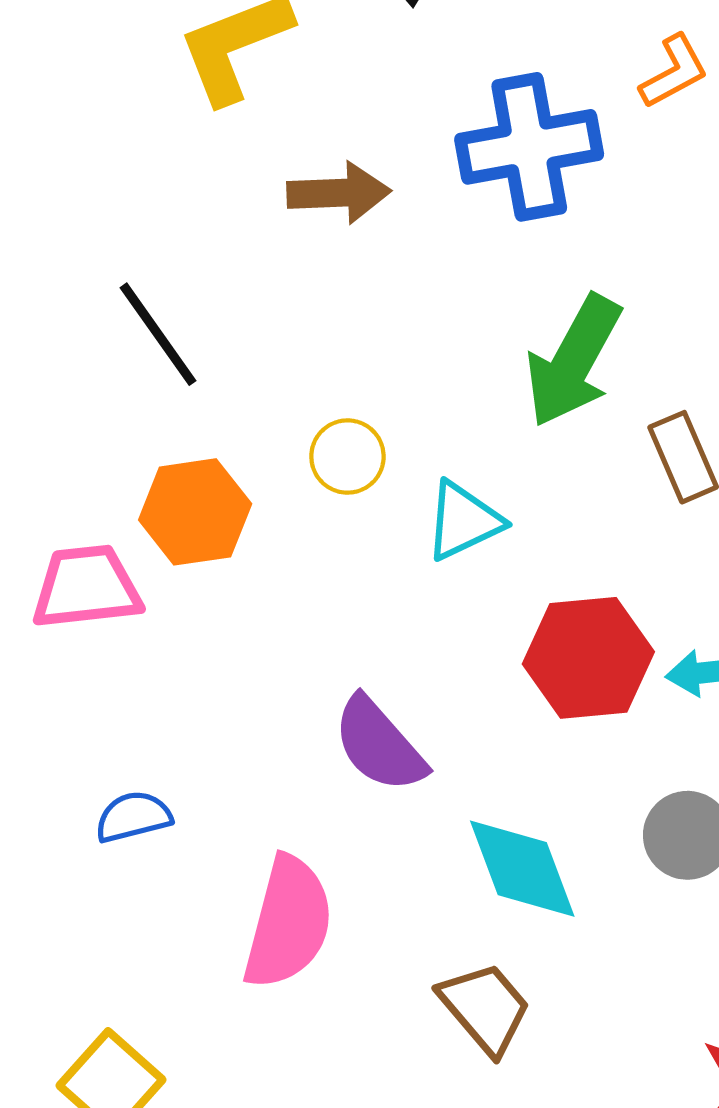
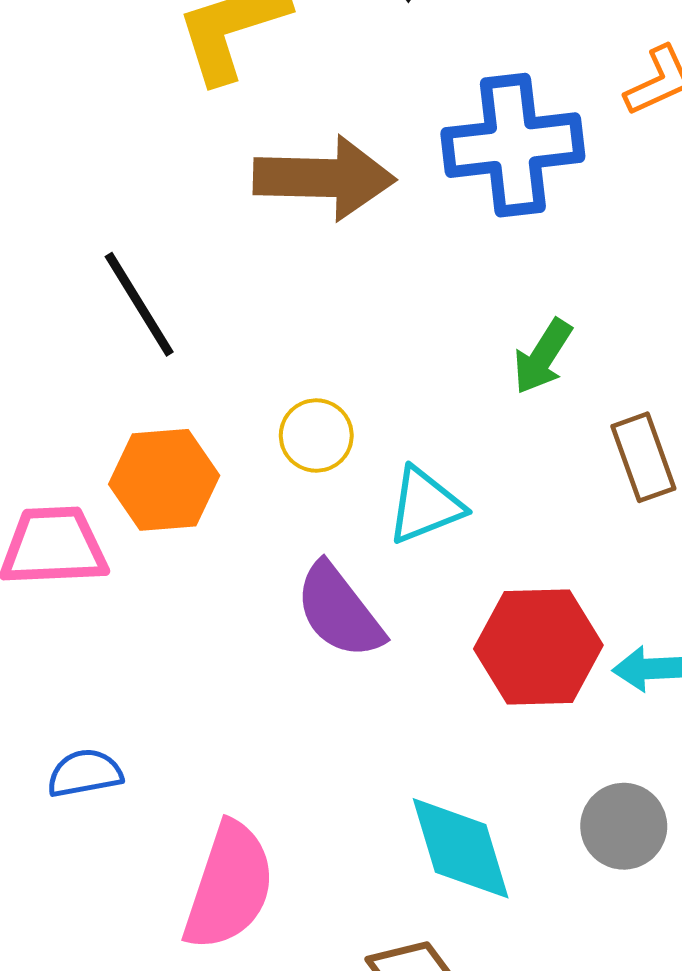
brown arrow: (339, 193) -> (324, 178), size x1.4
green arrow: (573, 361) -> (543, 357), size x0.6
purple semicircle: (379, 745) -> (339, 611), moved

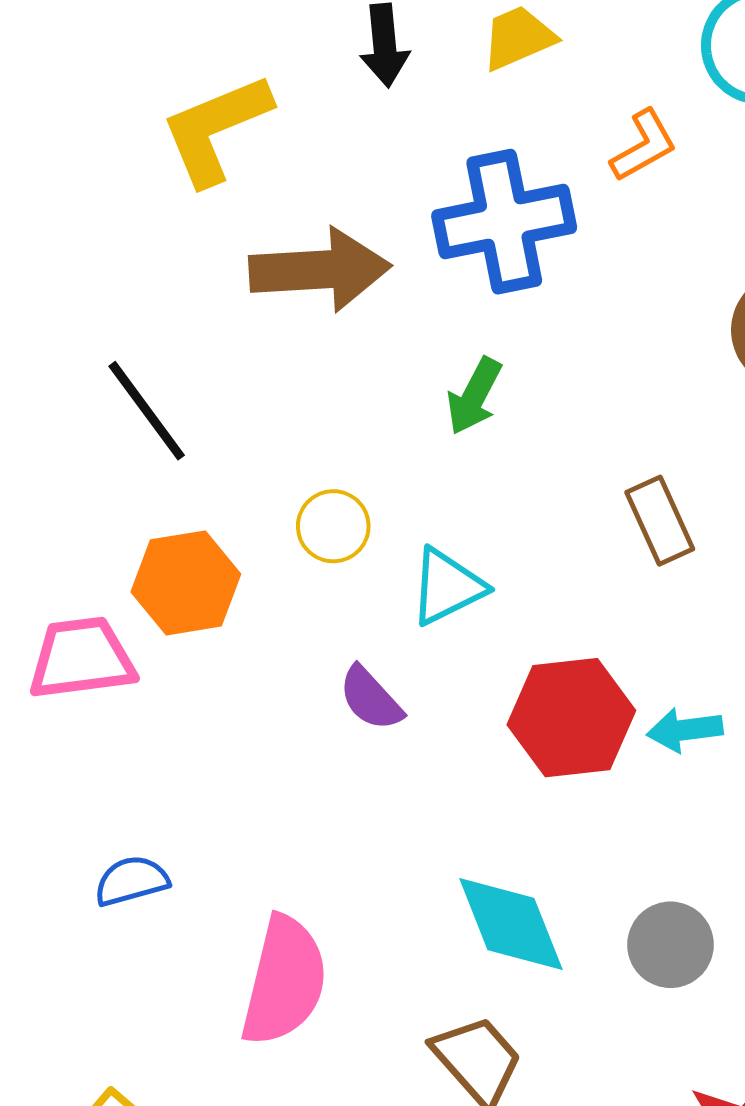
green arrow: (543, 357) -> (474, 396), moved
purple semicircle: (339, 611) -> (371, 698), size x0.7
gray circle: (624, 826) -> (670, 945), moved

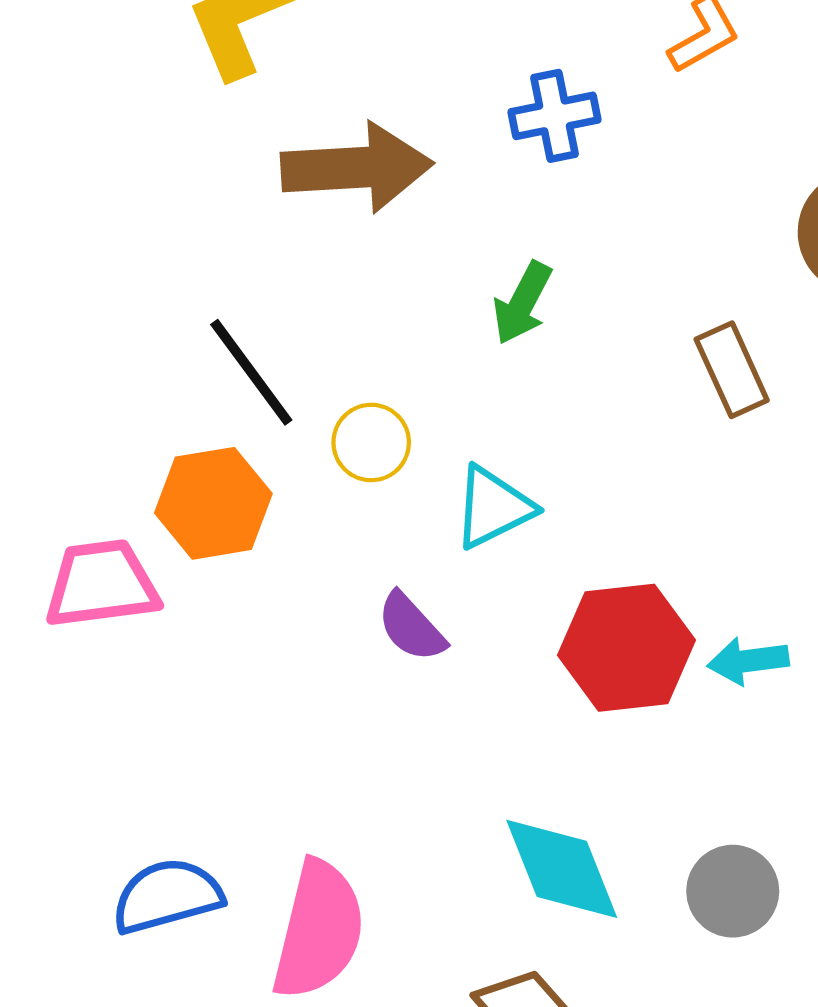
blue cross: (504, 222) -> (555, 116), size x0.6
black line: (147, 411) -> (251, 372), moved
brown rectangle: (660, 521) -> (732, 370), moved
blue semicircle: (132, 881) -> (167, 896), moved, size x1.4

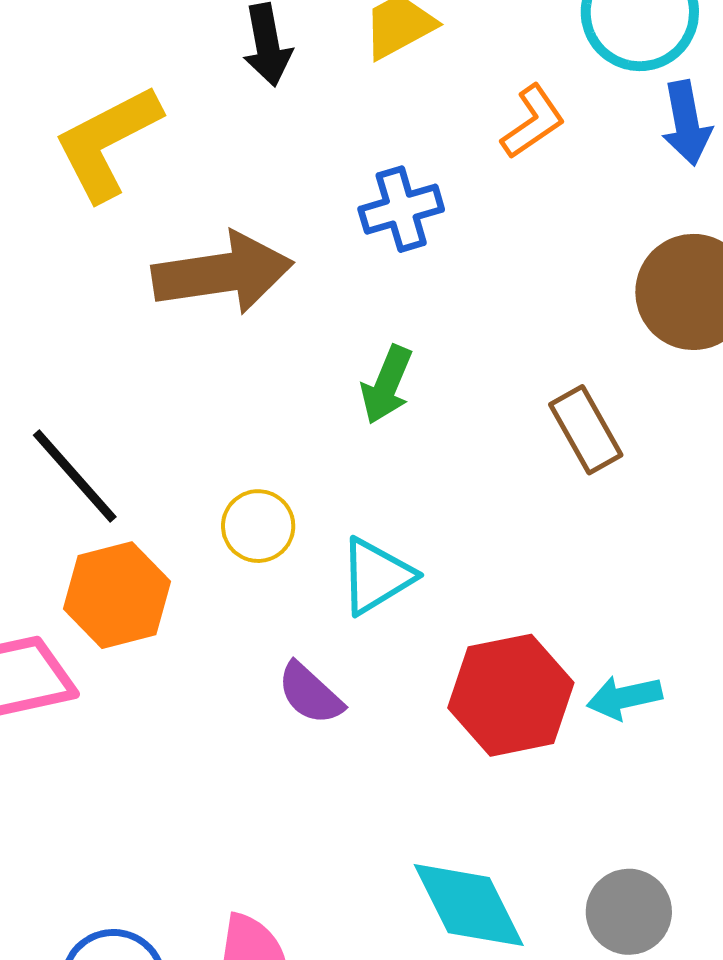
black line: (251, 372) -> (75, 476), moved

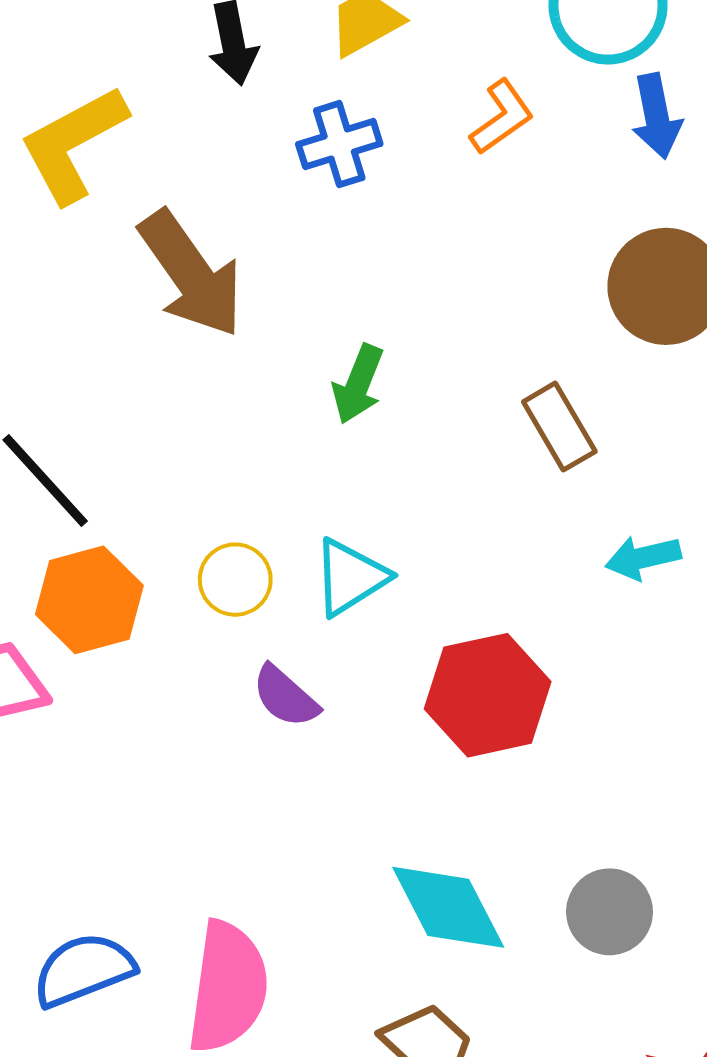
blue cross: (401, 209) -> (339, 144), moved
brown arrow: (223, 273) -> (191, 274), turned 64
yellow circle: (258, 526) -> (235, 580), moved
cyan arrow: (624, 697) -> (643, 558), moved

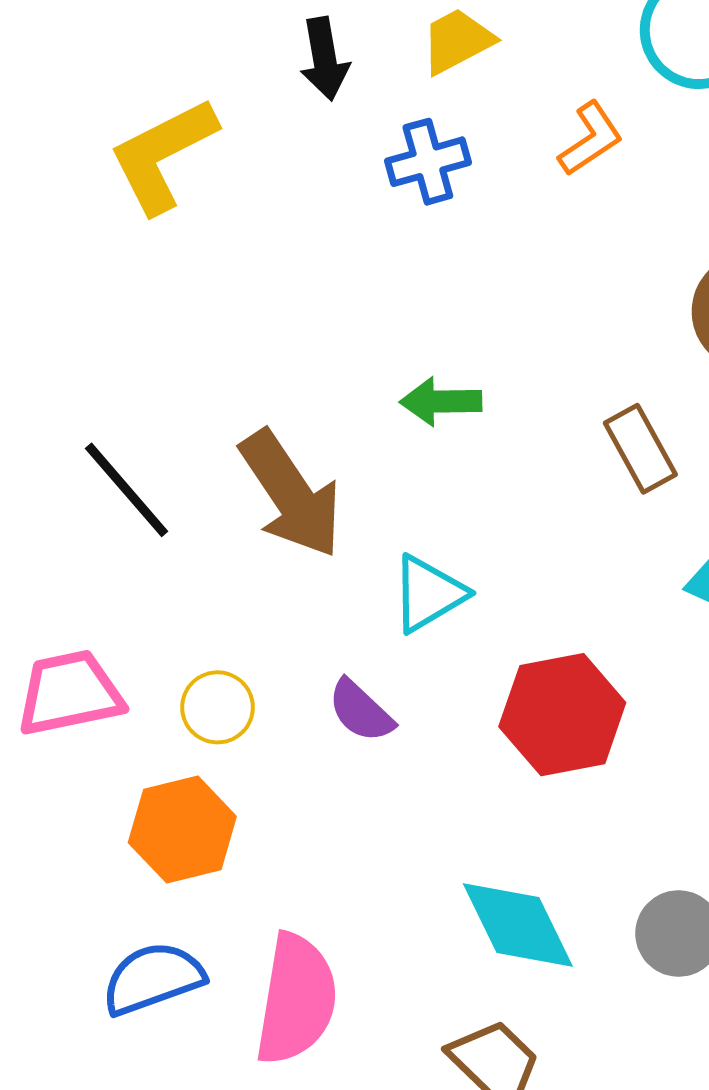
brown arrow: (191, 274) -> (291, 494), moved
green arrow: (358, 384) -> (441, 402), turned 66
yellow circle: (235, 580) -> (217, 707), moved
orange hexagon: (89, 600) -> (182, 830), moved

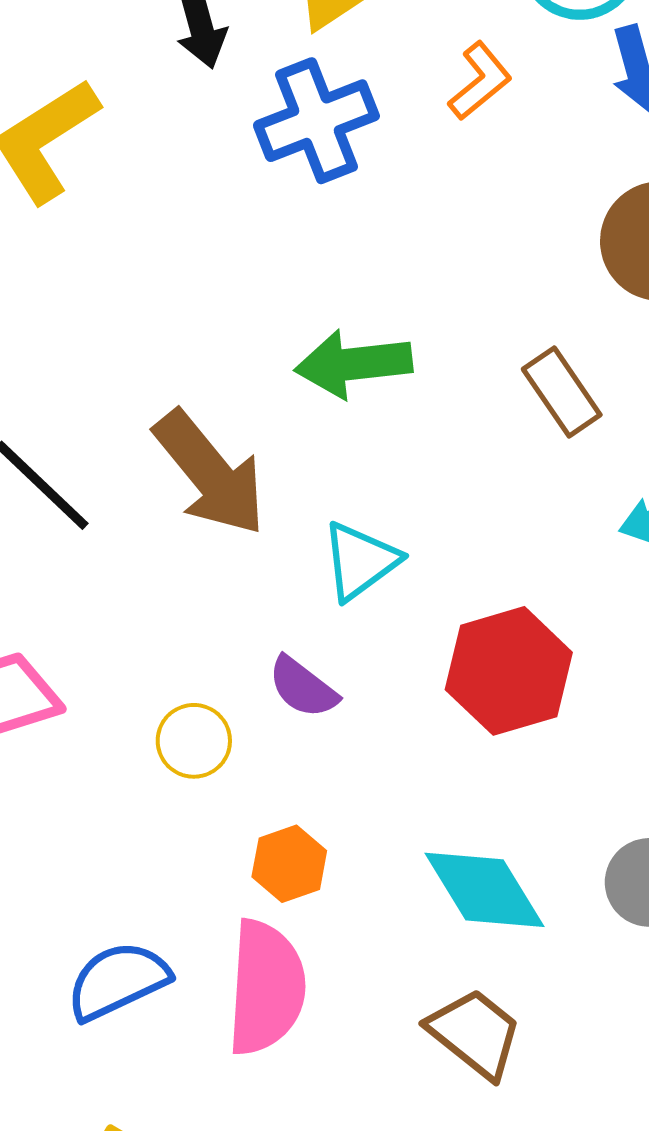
blue cross: (428, 162) -> (316, 121), size x1.4
green arrow: (441, 402) -> (354, 364), size x1.4
yellow circle: (217, 707) -> (194, 741), moved
orange hexagon: (182, 830) -> (289, 864), moved, size x0.7

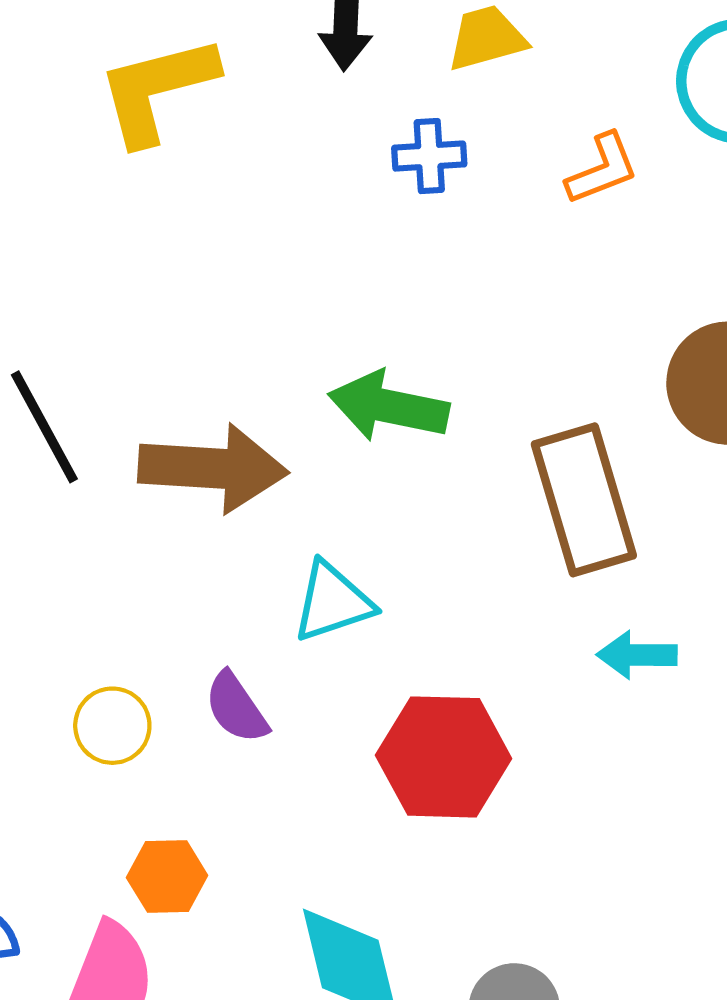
blue cross: (316, 121) -> (429, 156), size x0.6
brown rectangle: (562, 392) -> (584, 500), size x1.6
brown arrow: (210, 473) -> (213, 468), turned -65

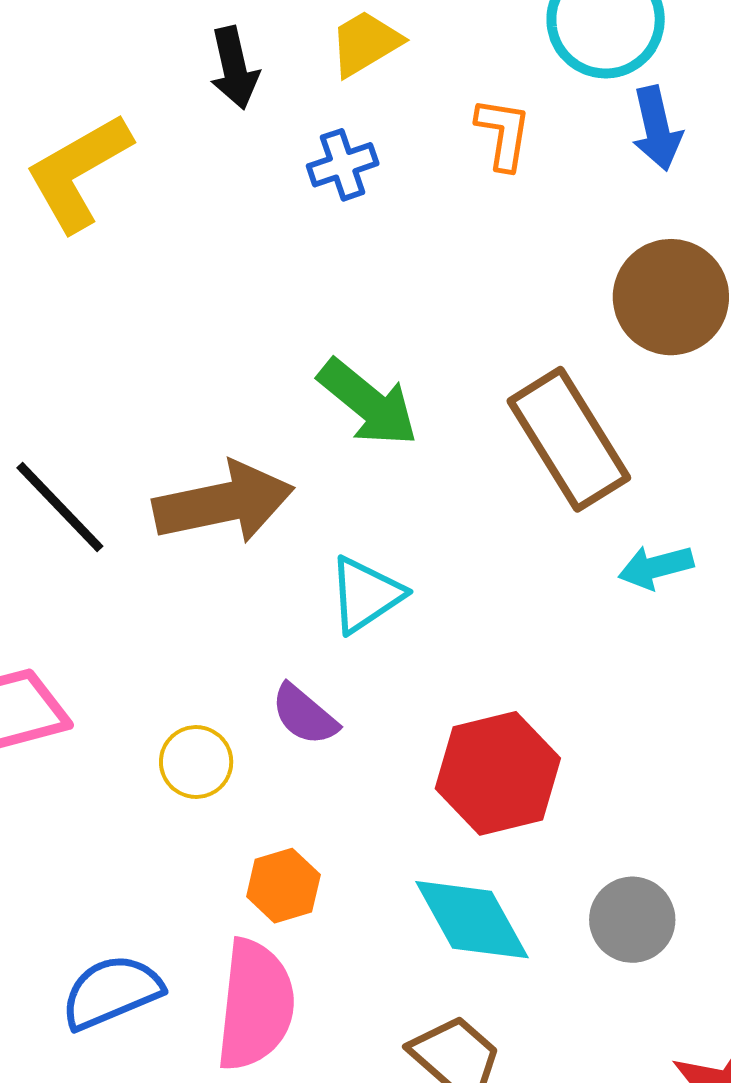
orange L-shape: (602, 169) -> (503, 134), turned -44
green arrow: (389, 406) -> (368, 403), turned -137
red hexagon: (444, 757) -> (498, 773), moved

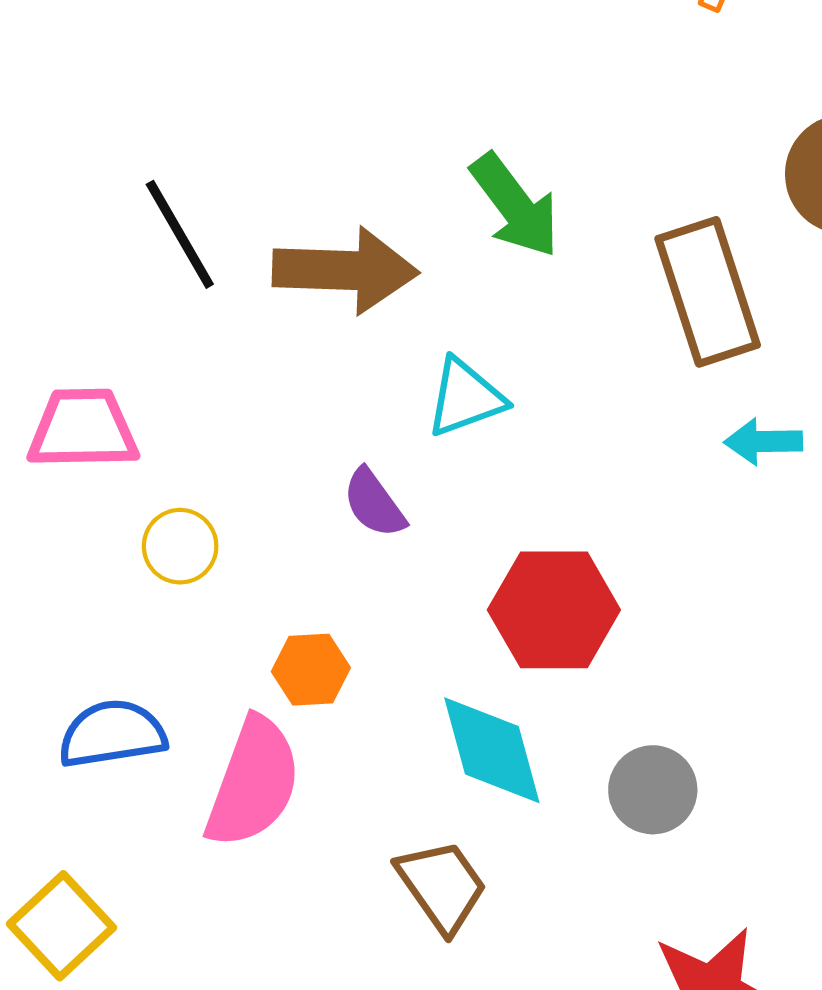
yellow circle: (196, 762) -> (180, 546), moved

